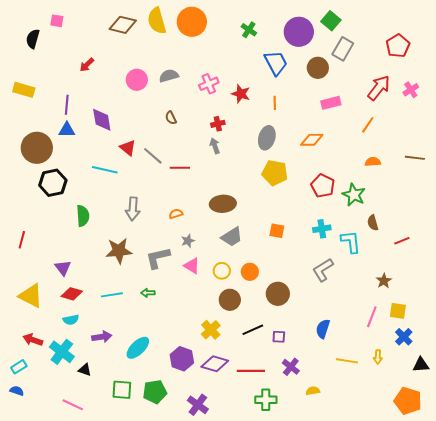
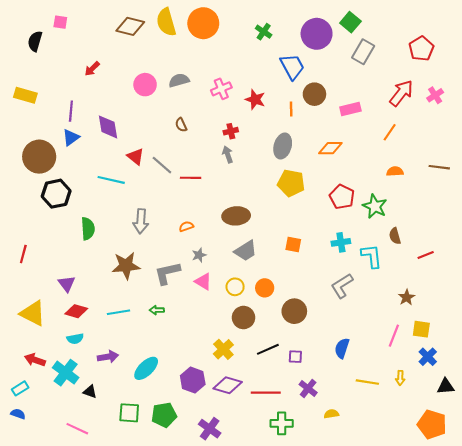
brown circle: (318, 68) -> (314, 94), moved
blue triangle: (67, 130) -> (71, 138), turned -36

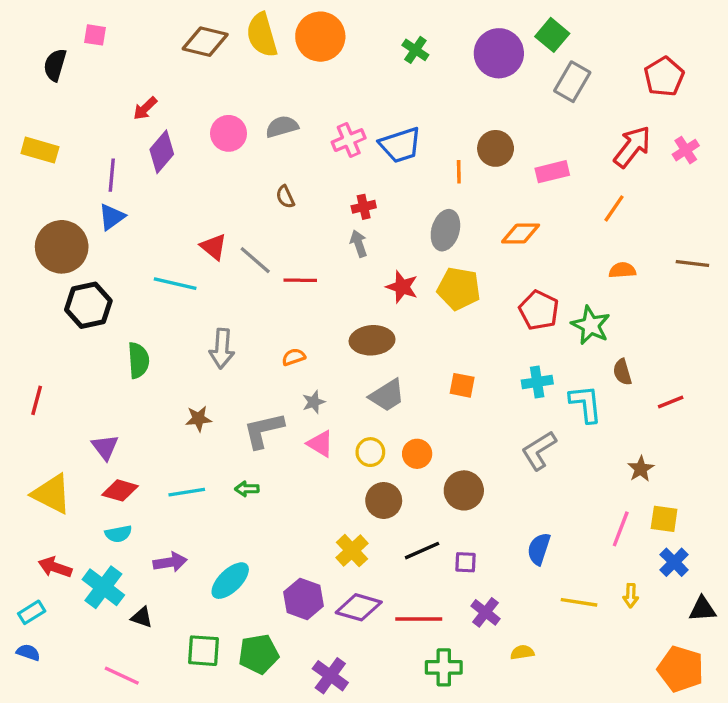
blue trapezoid: (292, 67) -> (400, 145), moved, turned 100
red star: (255, 99) -> (402, 287), moved
purple diamond: (108, 127) -> (162, 152), moved, turned 50
brown star: (126, 266) -> (198, 419), size x0.6

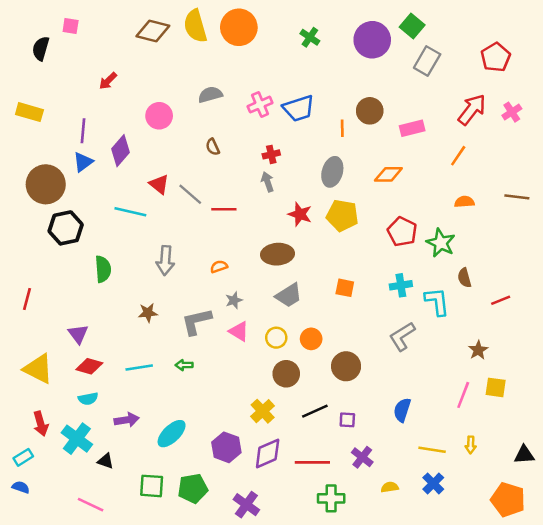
pink circle: (229, 133) -> (159, 116), moved
purple diamond: (162, 152) -> (120, 151), moved
blue cross: (674, 562) -> (433, 483), moved
red arrow: (55, 567) -> (41, 424), turned -125
purple diamond: (359, 607) -> (268, 454), turned -40

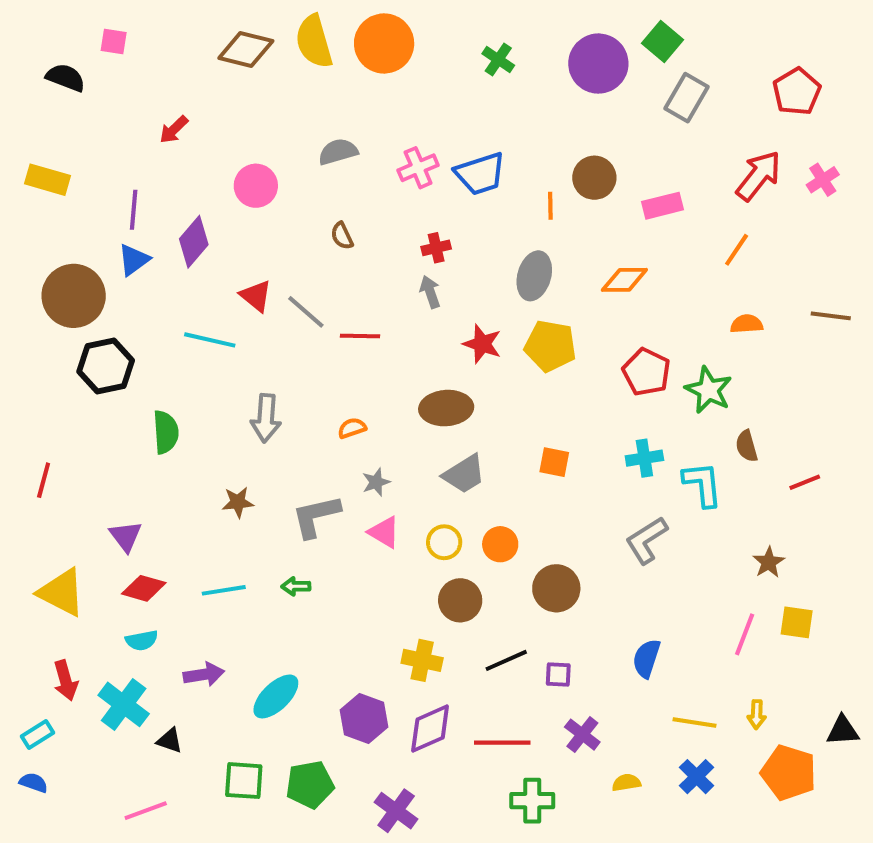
black semicircle: (41, 48) -> (66, 78), turned 95
yellow cross: (263, 411) -> (422, 660), turned -35
orange pentagon: (508, 500) -> (789, 773), moved
pink line: (91, 505) -> (146, 811), turned -45

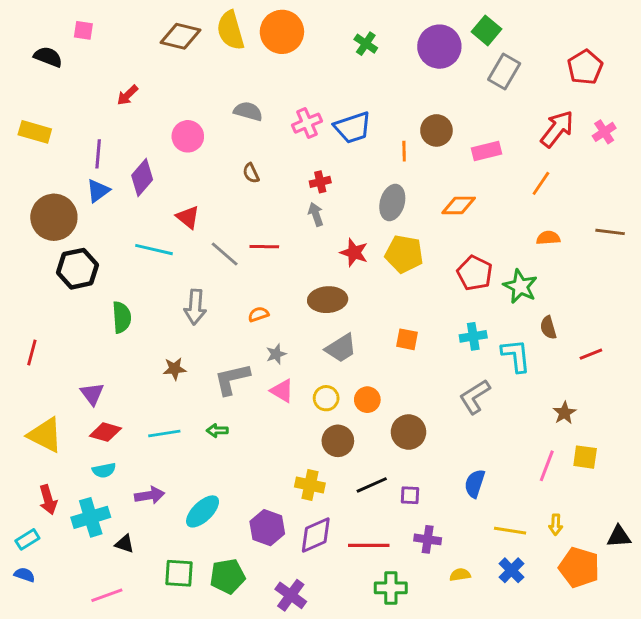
gray semicircle: (338, 152) -> (248, 111), turned 32
gray line: (306, 312) -> (225, 254), moved
cyan cross: (124, 704) -> (91, 517), turned 36
purple cross: (582, 735) -> (428, 539), turned -30

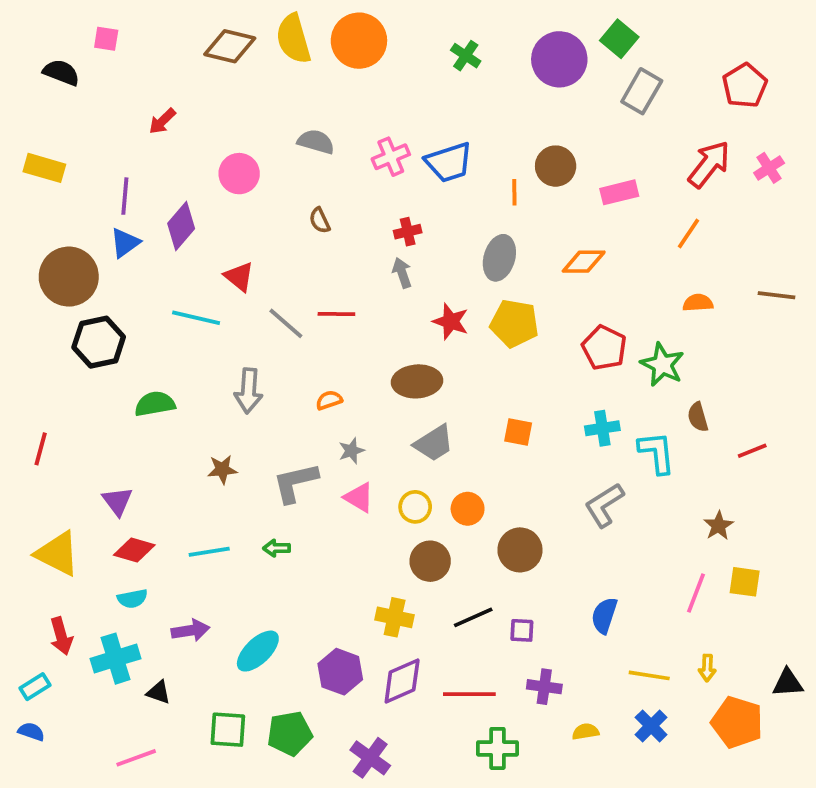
green semicircle: (122, 317) -> (155, 404), turned -96

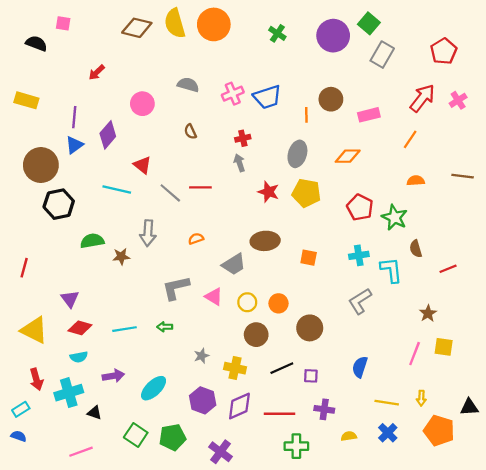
brown ellipse: (417, 381) -> (265, 241), moved
gray trapezoid: (434, 443) -> (234, 264), moved
gray star: (351, 451) -> (202, 356), moved
brown star: (222, 469) -> (121, 257), moved
green square: (228, 730) -> (136, 435), turned 30

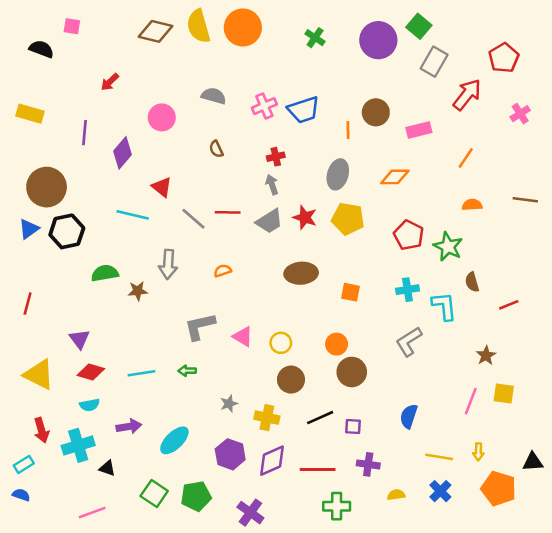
red arrow: (422, 98) -> (467, 95), moved
blue triangle: (74, 145) -> (29, 229), moved
gray trapezoid: (234, 264) -> (269, 221), moved
orange circle: (278, 303) -> (337, 344), moved

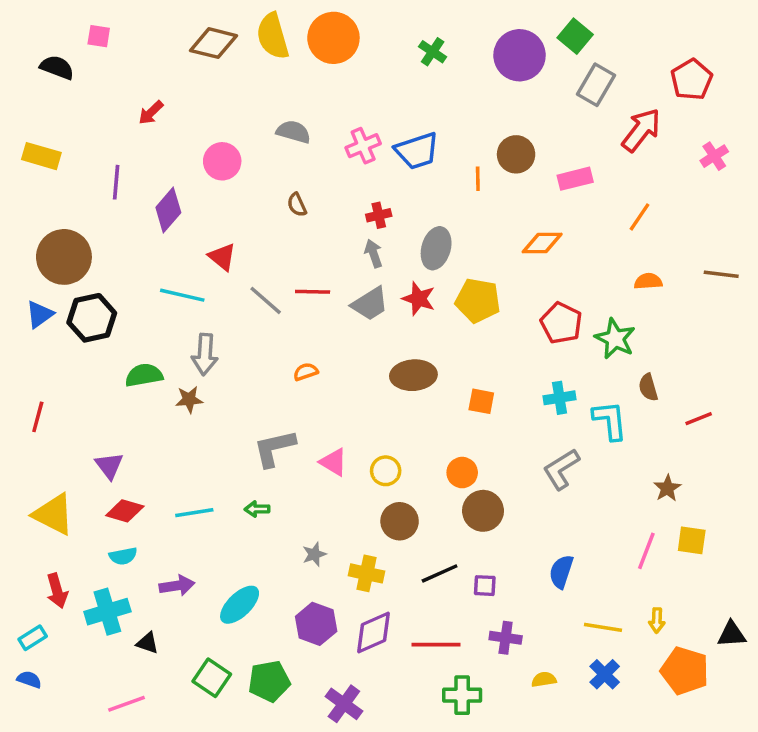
gray ellipse: (338, 174) -> (436, 248), moved
gray arrow: (168, 264) -> (205, 354), moved

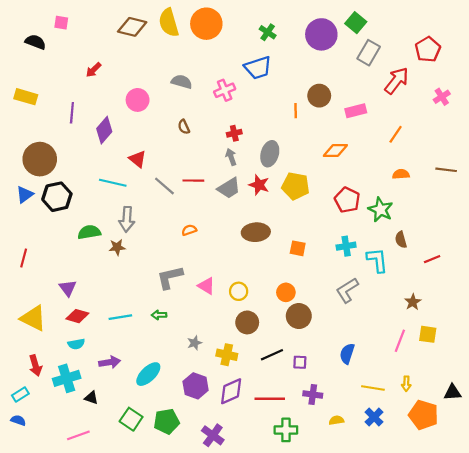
blue trapezoid: (417, 151) -> (258, 68), moved

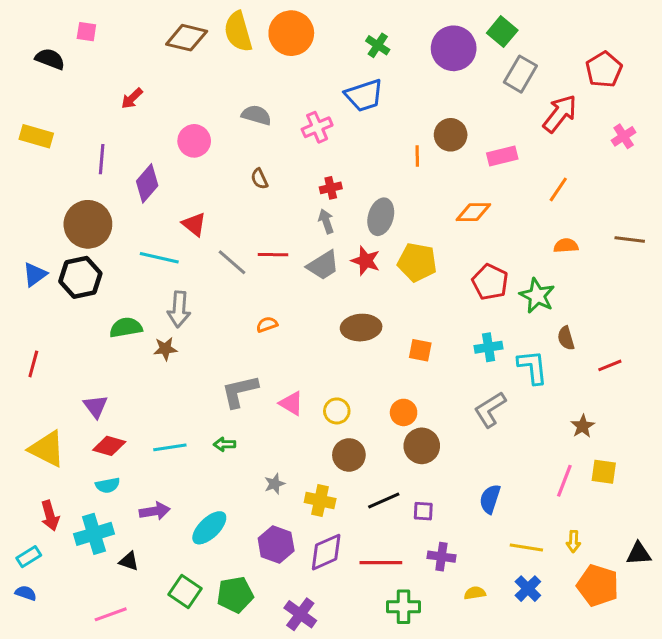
brown circle: (40, 159) -> (88, 224), moved

